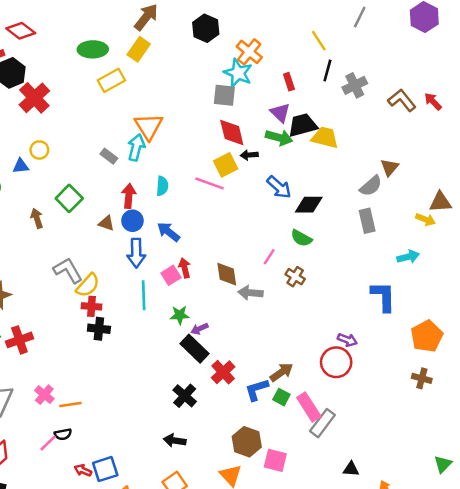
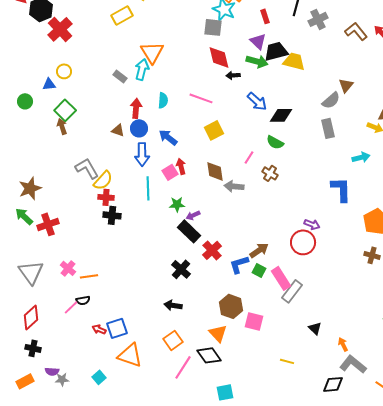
yellow square: (226, 165) -> (214, 130), moved
green square: (69, 198) -> (65, 110), moved
black triangle: (351, 469) -> (315, 328), turned 40

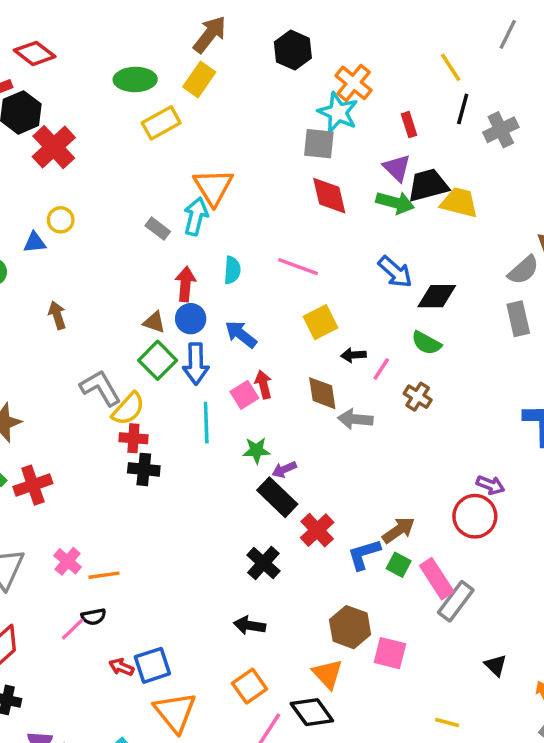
black arrow: (233, 75) -> (354, 355), moved
green square: (65, 110) -> (158, 360), moved
orange triangle: (130, 355) -> (175, 712), turned 32

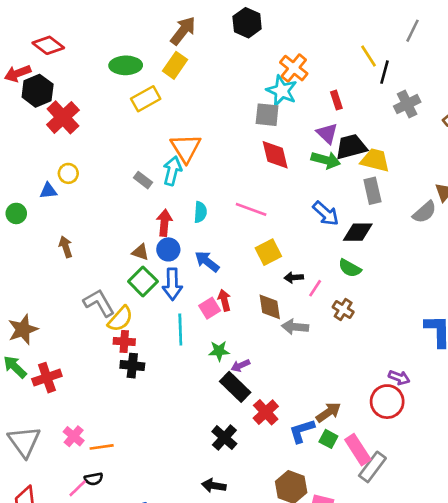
black hexagon: (293, 50) -> (247, 23), moved
black line: (463, 109) -> (384, 72), moved
gray rectangle: (518, 319) -> (372, 191), moved

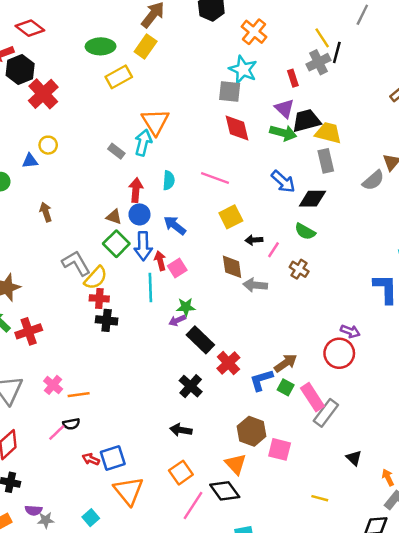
orange cross: (294, 68) -> (254, 32), moved
gray cross: (407, 104) -> (319, 62), moved
red arrow: (224, 300) -> (160, 261), moved
purple arrow: (240, 366) -> (177, 320), moved

